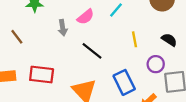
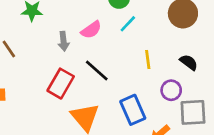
red rectangle: (42, 75) -> (61, 84), moved, turned -70

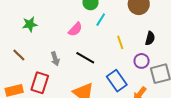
gray arrow: (64, 41) -> (55, 59), moved
black semicircle: (189, 62) -> (150, 38), turned 80
red rectangle: (61, 84) -> (40, 83), moved

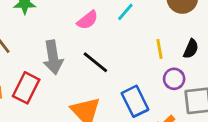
yellow line: (120, 42) -> (159, 49), moved
gray arrow: (55, 59) -> (53, 57), size x1.6

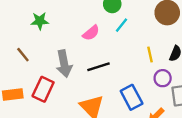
black line: (95, 62) -> (99, 67), turned -55

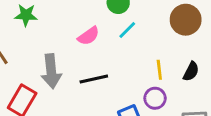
purple circle: (163, 78) -> (155, 98), moved

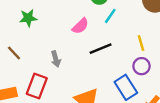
gray arrow: (51, 71) -> (56, 59), size x0.6
black line: (94, 79) -> (101, 49), moved

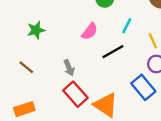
cyan line: (110, 16) -> (127, 26), moved
red rectangle: (37, 86) -> (75, 94), moved, turned -55

